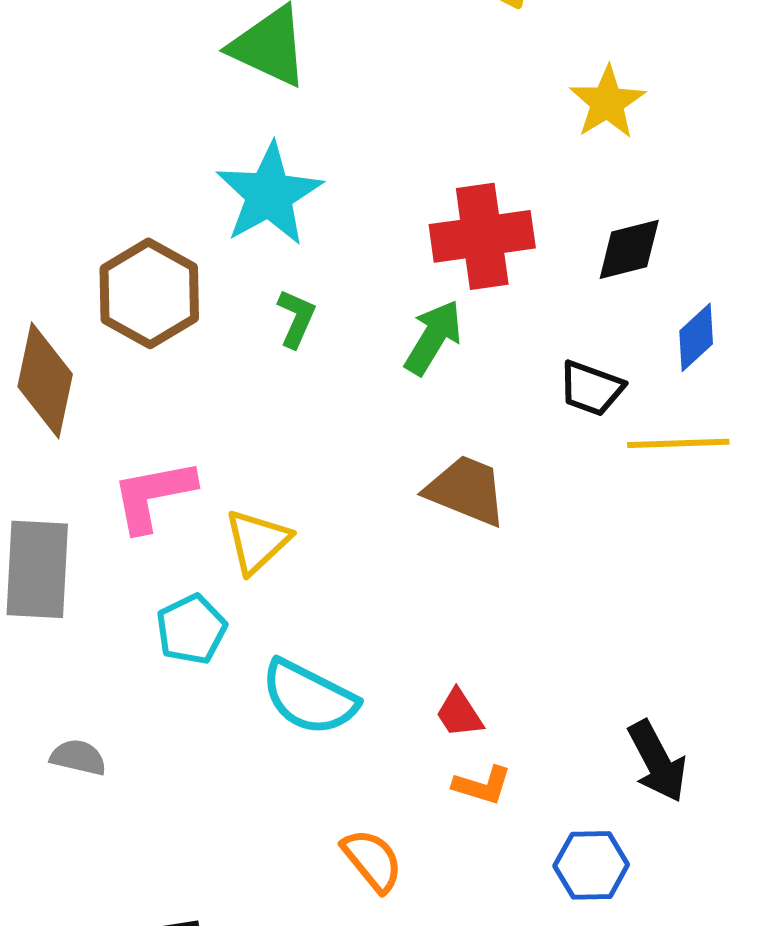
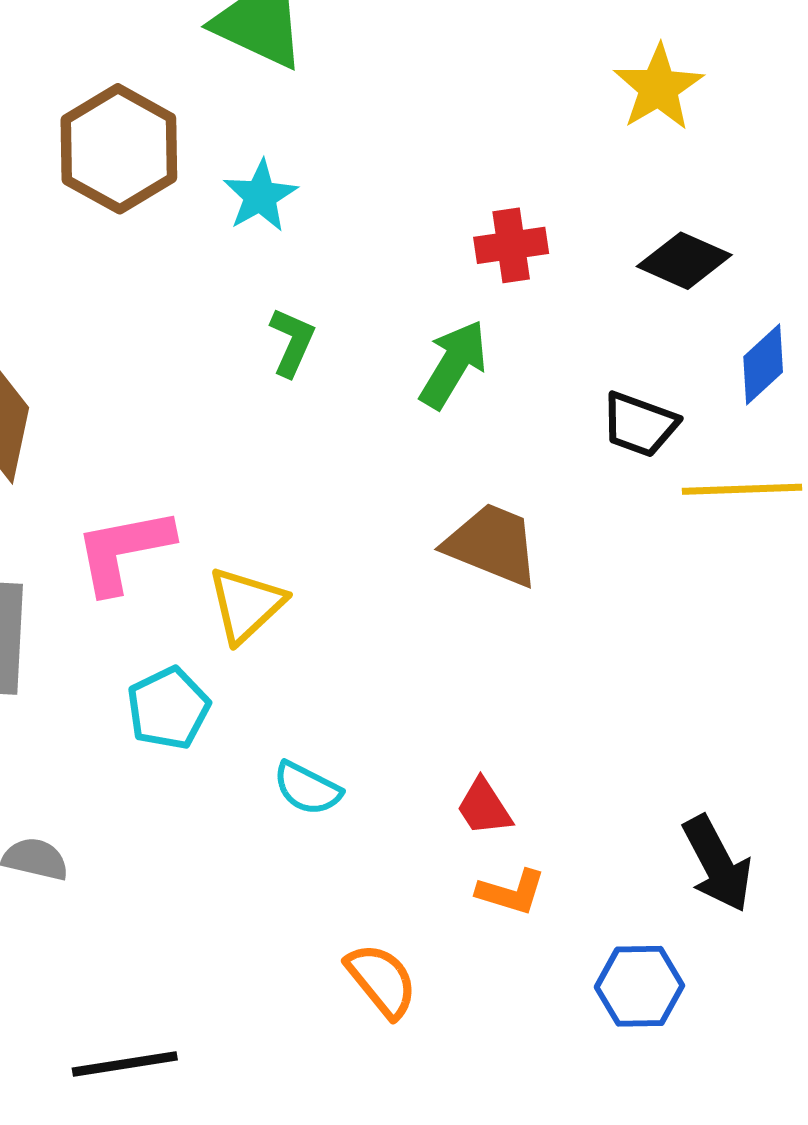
cyan star: (269, 194) -> (260, 196), size x0.6
red cross: (482, 236) -> (511, 245), size x0.6
black diamond: (629, 249) -> (684, 261), turned 38
brown hexagon: (149, 293) -> (119, 149), moved
cyan semicircle: (309, 697) -> (307, 788), size x0.6

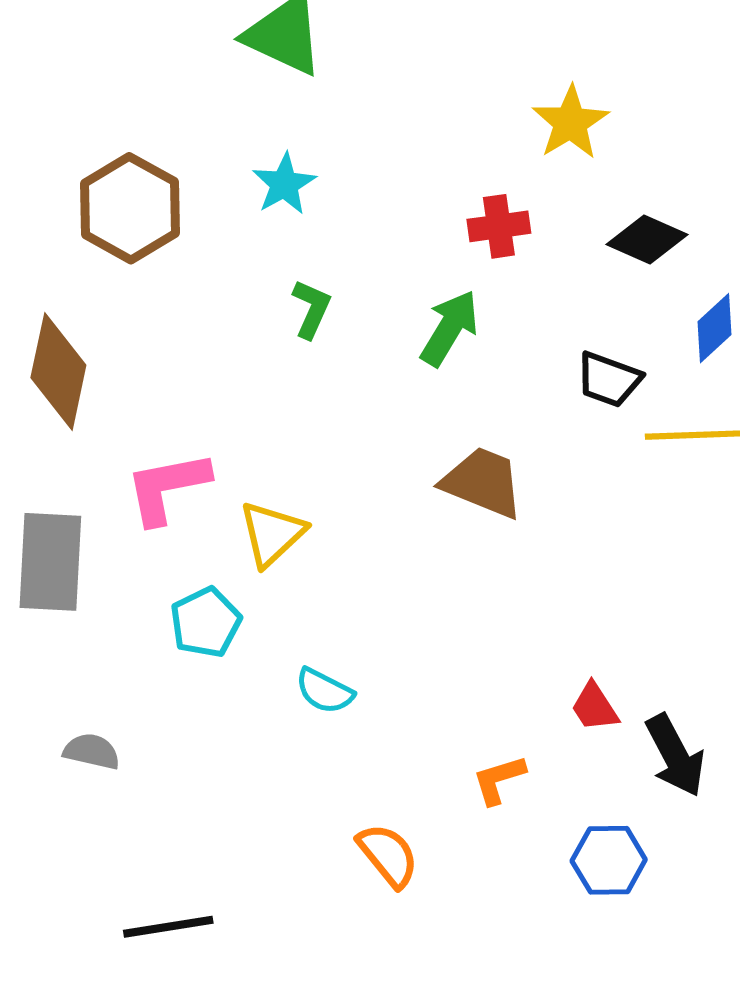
yellow star: (658, 88) -> (570, 123), moved
brown hexagon: (119, 149) -> (130, 208), moved
red trapezoid: (484, 807) -> (595, 707), moved
orange L-shape: (511, 892) -> (499, 780), turned 146

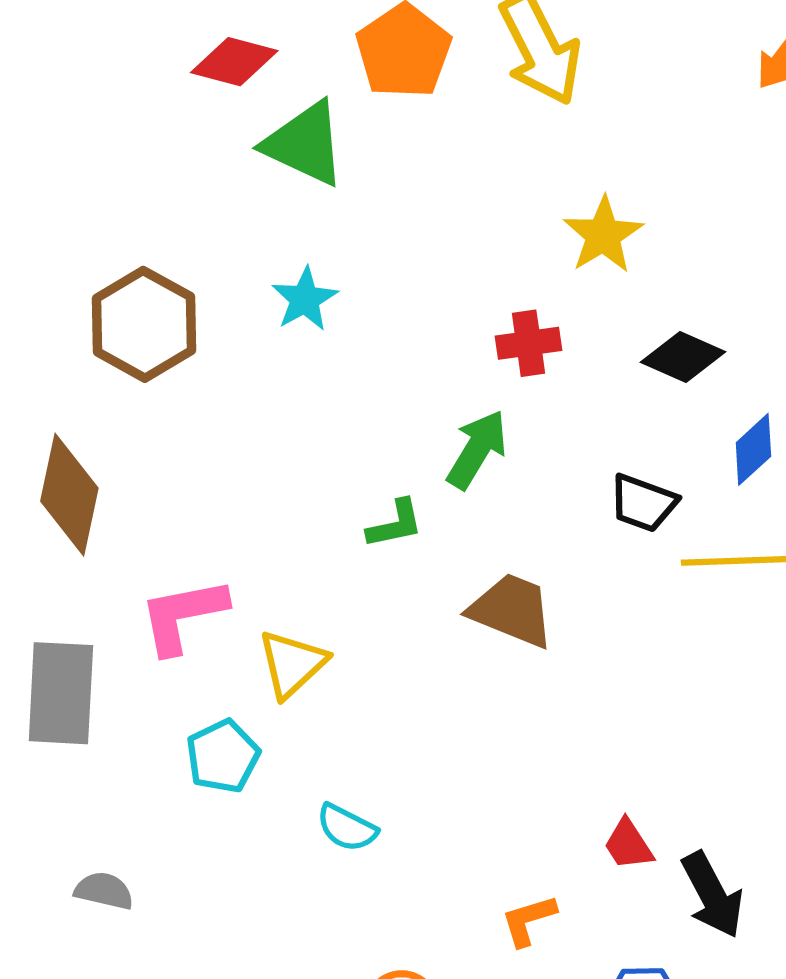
green L-shape: (311, 309) -> (395, 524), moved, turned 54

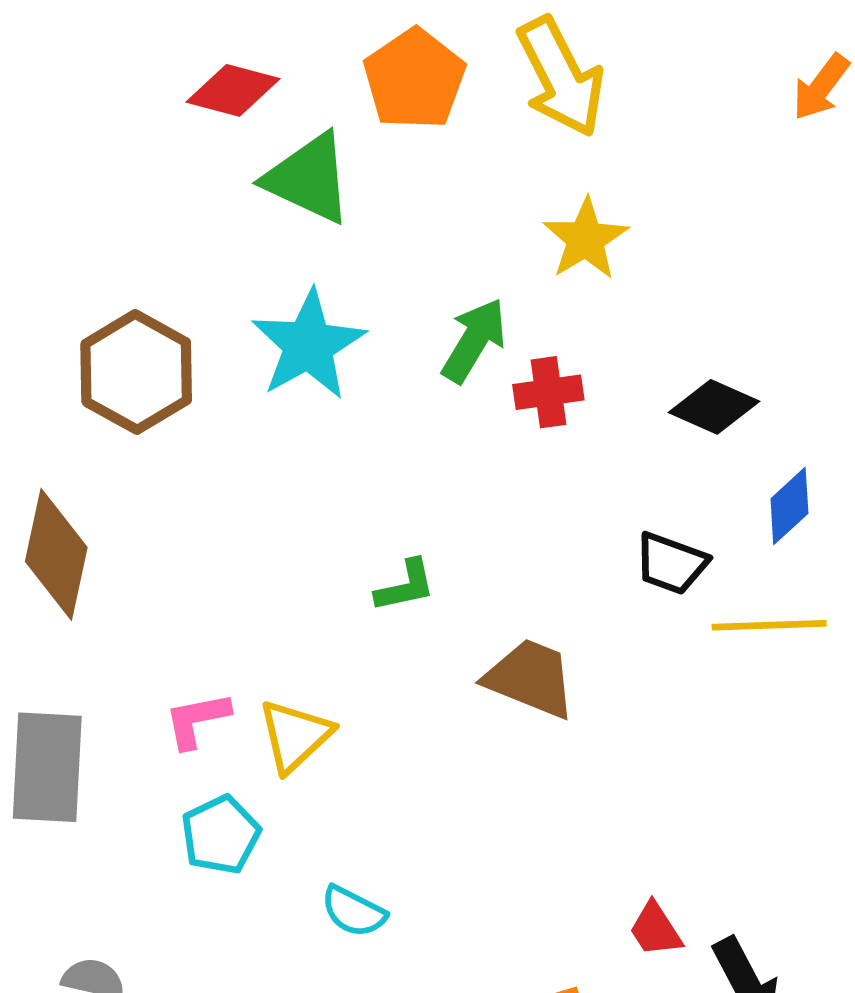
yellow star: (603, 235) -> (586, 239), moved
cyan star: (305, 299) -> (309, 345), size x1.6
green arrow: (477, 449) -> (474, 340), moved
pink L-shape: (183, 615) -> (197, 720), moved, size x0.7

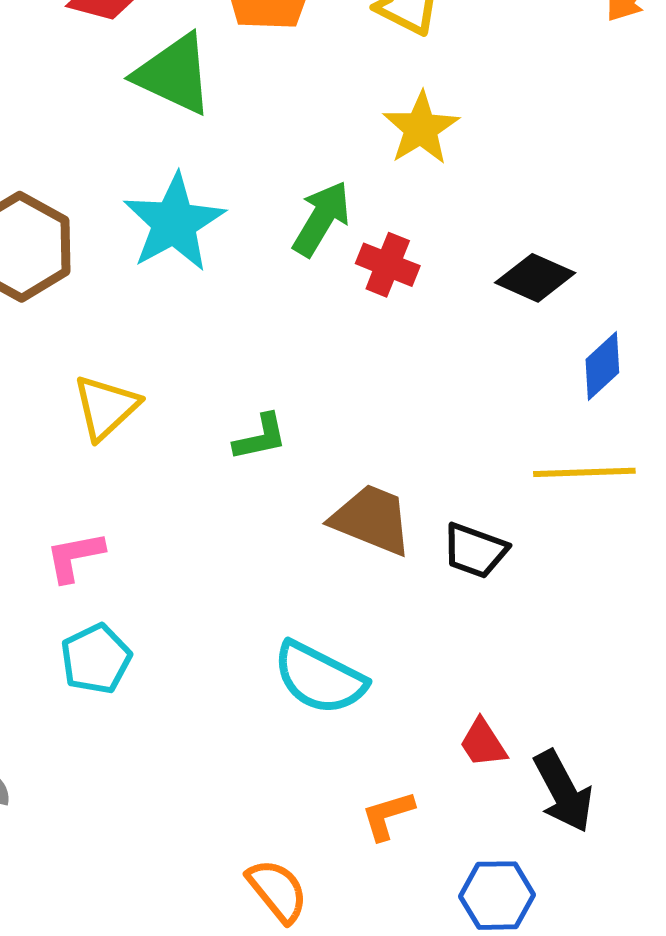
red cross: (548, 392) -> (388, 265), turned 30
black trapezoid: (671, 563) -> (475, 551), moved
yellow triangle: (295, 736) -> (106, 407), moved
cyan semicircle: (354, 911) -> (320, 678), moved, size x1.6

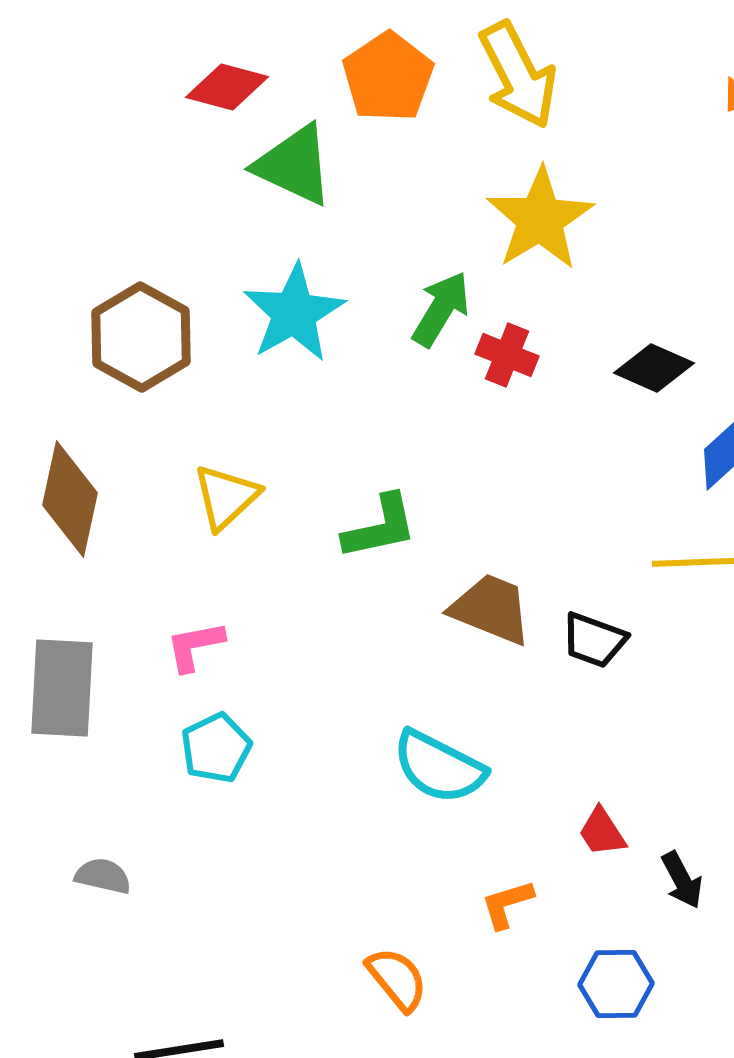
yellow star: (421, 128) -> (540, 219), size x1.4
green L-shape: (260, 437) -> (380, 527), size x1.4
black arrow: (563, 791) -> (682, 880), size x0.7

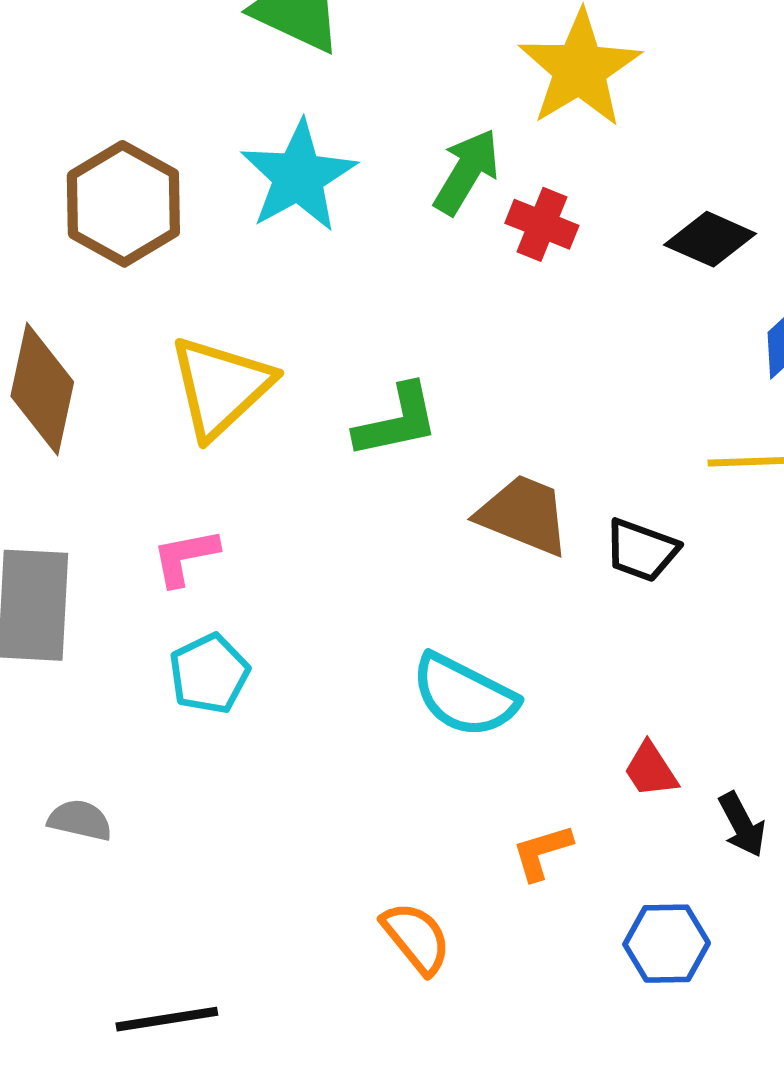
yellow triangle: (226, 497) -> (221, 387), size x1.4

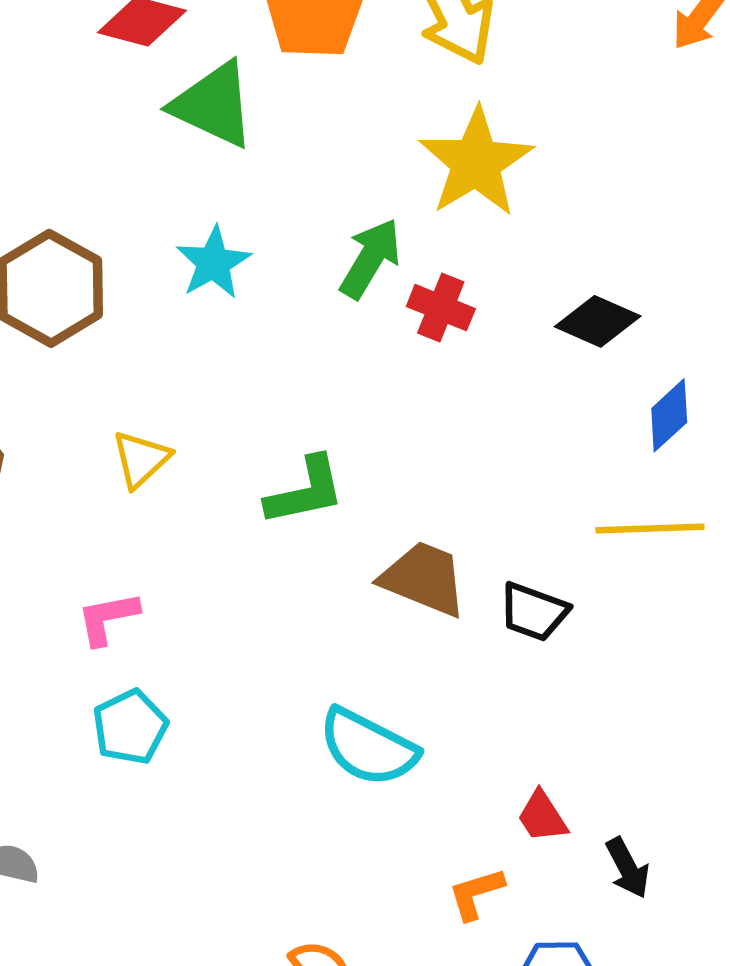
cyan star: (298, 176) -> (213, 263), size x0.7
yellow triangle: (221, 387) -> (141, 459), size x0.6
orange L-shape: (542, 852) -> (476, 893), moved

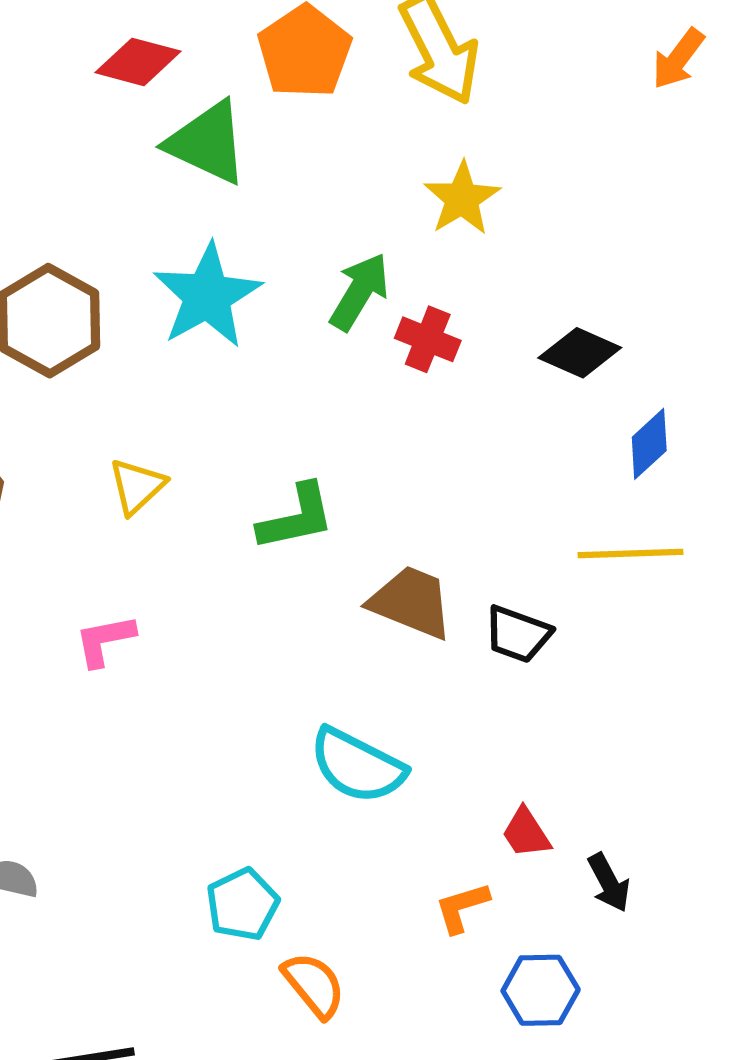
yellow star: (476, 162) -> (462, 199), size x0.7
cyan star: (213, 263) -> (207, 296), size x1.5
cyan pentagon: (130, 727) -> (242, 904), moved

